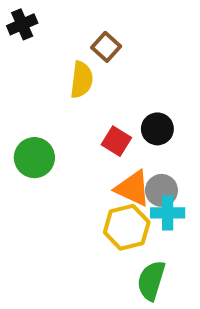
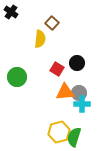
black cross: (22, 24) -> (11, 12), turned -32
orange triangle: (133, 188) -> (65, 92), turned -30
yellow hexagon: (127, 227) -> (59, 132), moved

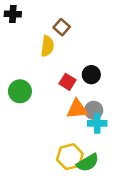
black cross: (11, 12) -> (13, 14), turned -32
green semicircle: (74, 137) -> (88, 163), turned -138

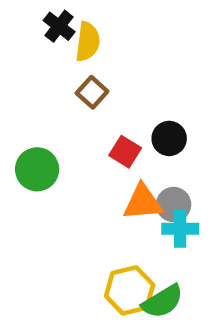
black cross: (13, 14) -> (59, 26), moved, turned 35
brown square: (62, 27) -> (92, 92), moved
yellow semicircle: (47, 46) -> (88, 42), moved

